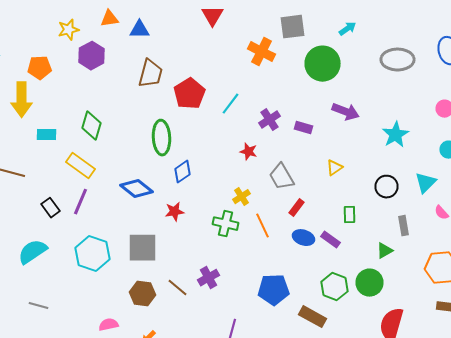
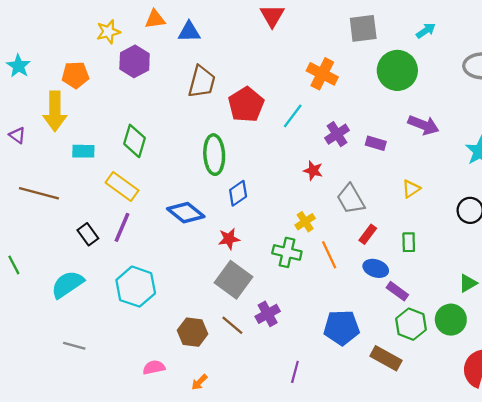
orange cross: (262, 52) -> (322, 74), moved
green rectangle: (350, 215) -> (409, 242), moved
purple rectangle: (330, 240) -> (397, 291), moved
gray square: (142, 248) -> (234, 280), moved, turned 36

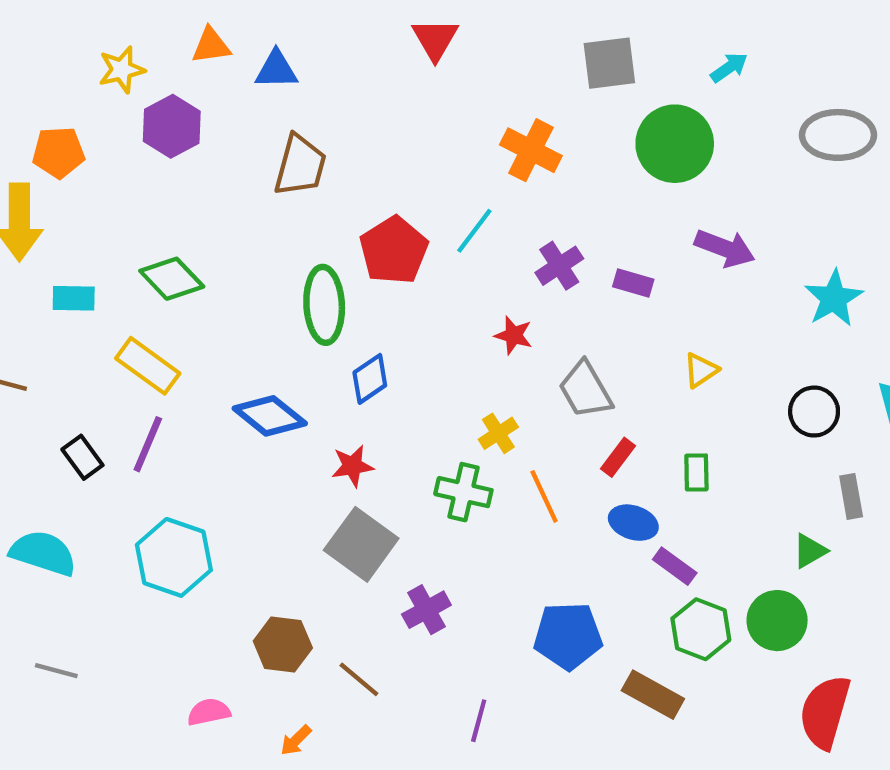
red pentagon: (246, 105) -> (394, 250), moved
green diamond: (135, 141) -> (172, 279), turned -60
cyan semicircle: (67, 284) -> (43, 553), turned 52
brown line: (232, 325) -> (359, 679), moved

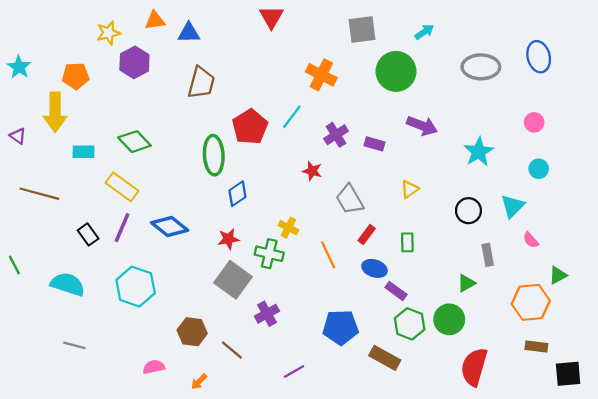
blue diamond: (270, 416) -> (170, 227), moved
yellow cross: (498, 433) -> (288, 228), moved, turned -30
green cross: (463, 492) -> (269, 254), moved
purple line: (479, 721) -> (294, 371), turned 45

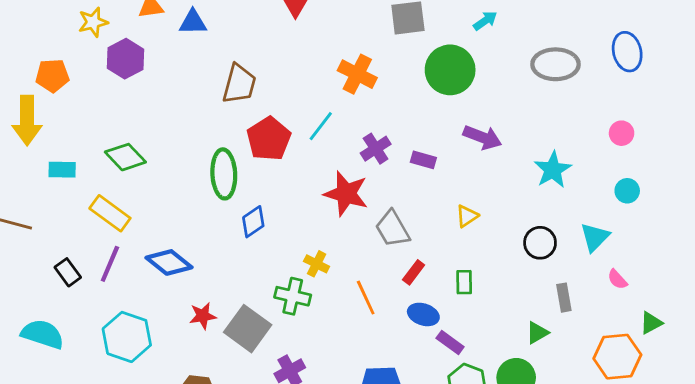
brown trapezoid: (201, 83) -> (239, 84), moved
red star: (312, 171) -> (346, 194), size x1.8
red star: (228, 239) -> (203, 316), moved

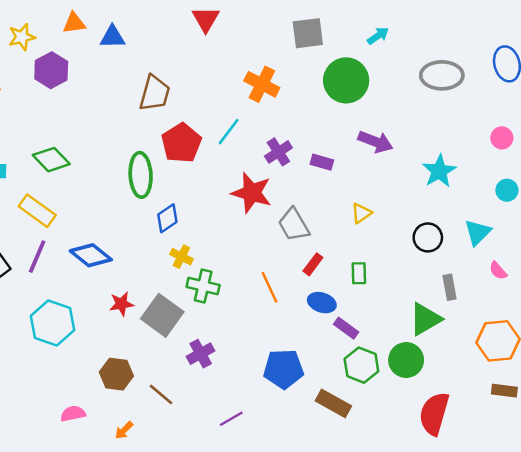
yellow cross: (317, 264) -> (181, 257), moved
green triangle: (537, 333) -> (425, 319), size x1.6

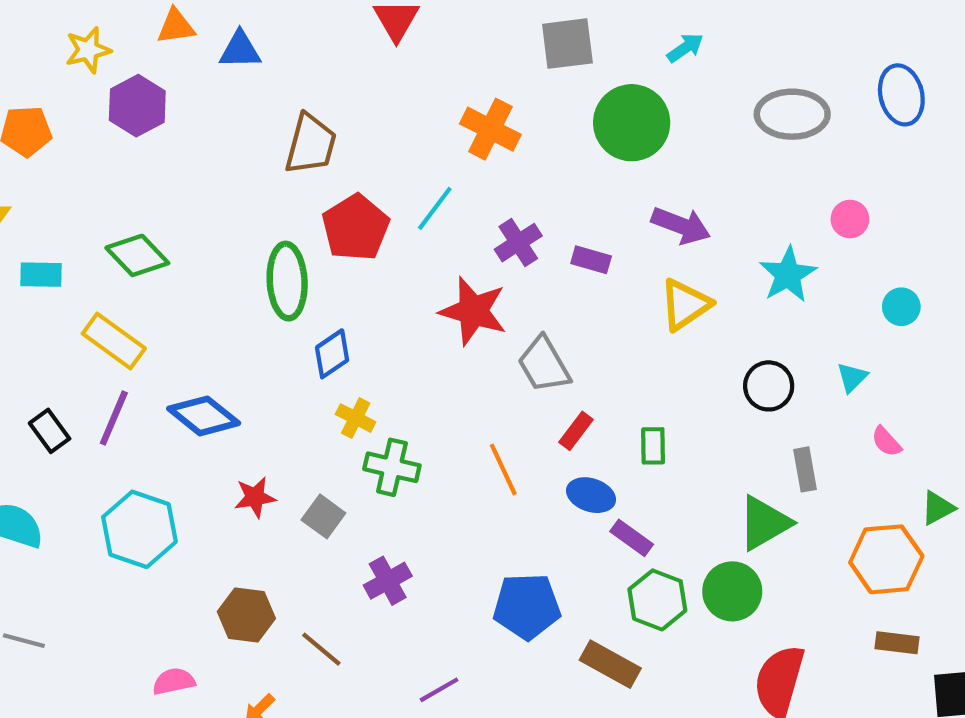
pink circle: (502, 138) -> (850, 219), moved
yellow triangle: (361, 213) -> (685, 305), moved, size x1.5
cyan triangle: (478, 232) -> (852, 377), size x0.7
gray square: (162, 315) -> (323, 516), size x0.6

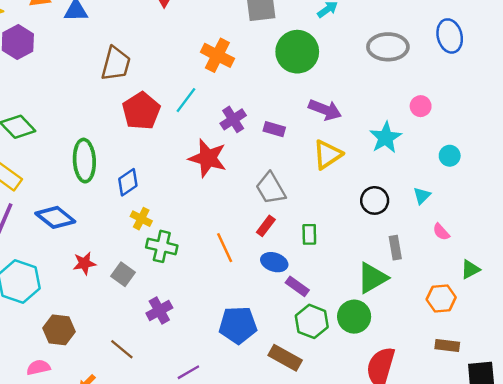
green ellipse: (287, 281) -> (84, 161), moved
gray trapezoid: (544, 365) -> (271, 188), moved
orange hexagon: (886, 559) -> (441, 298), size x0.7
brown hexagon: (246, 615) -> (59, 330), moved

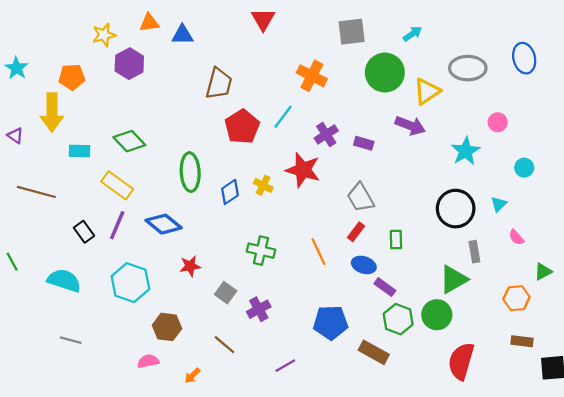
yellow triangle: (327, 155) -> (427, 91), moved
black circle: (375, 200) -> (456, 209), size x1.5
yellow cross: (141, 219) -> (263, 185), moved
gray square: (123, 274) -> (226, 293), moved

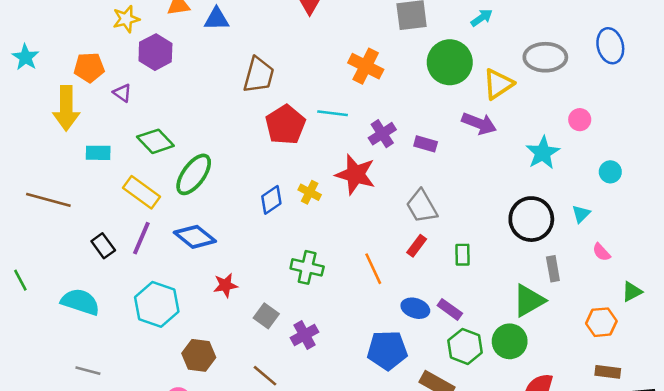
cyan line: (283, 117) -> (333, 113), turned 60
purple triangle: (15, 136) -> (122, 93), moved
green ellipse: (190, 172) -> (194, 174), moved, turned 39
blue ellipse: (364, 265) -> (415, 308), moved

